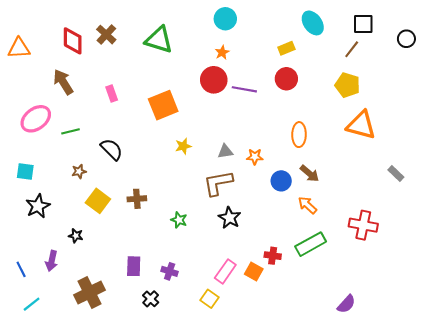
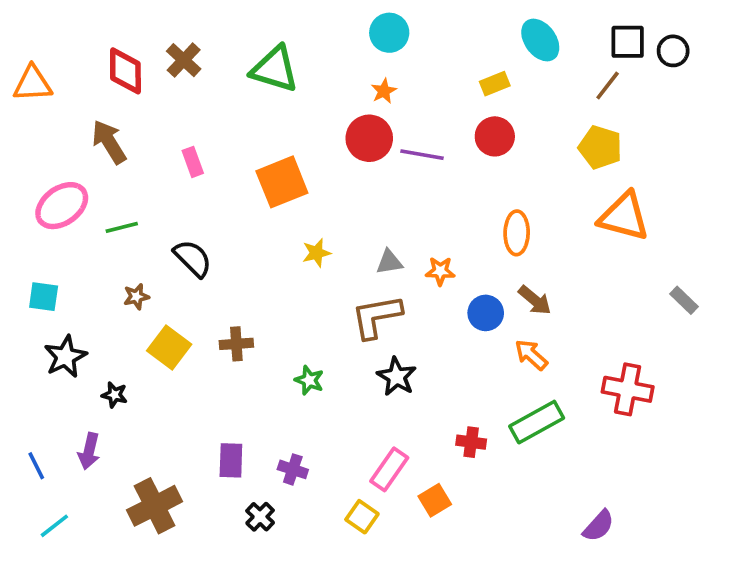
black circle: (406, 39) -> (673, 51), moved
black star: (76, 236) -> (115, 395), moved
orange square: (254, 271) -> (435, 500), moved, turned 30

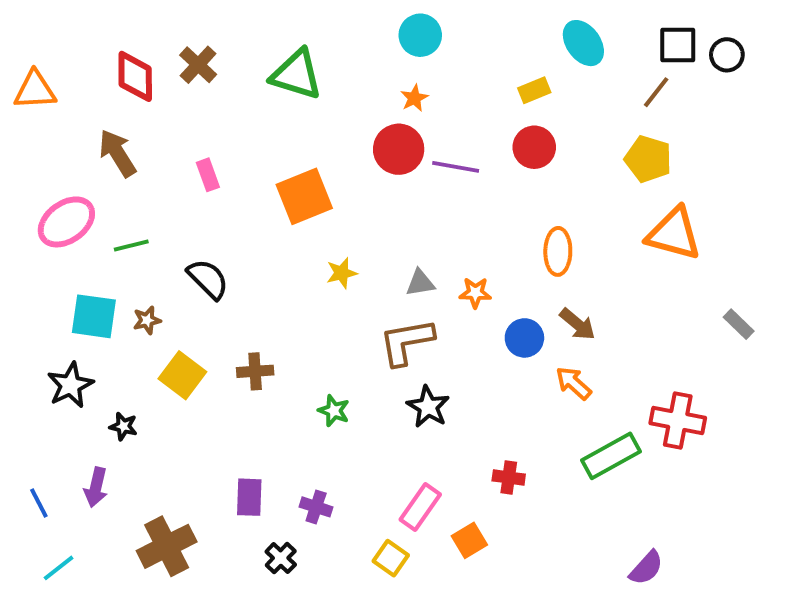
cyan square: (44, 297) -> (94, 316), moved, size x1.4
green rectangle: (537, 422) -> (611, 456), moved

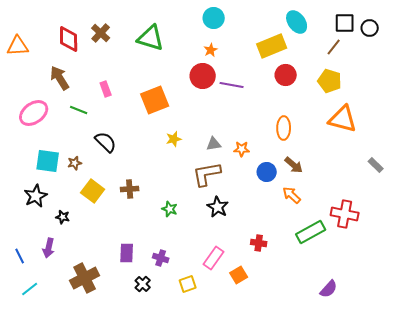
yellow rectangle: (534, 90) -> (272, 46), size x1.8
red circle: (534, 147) -> (286, 75), moved
green line: (131, 246) -> (79, 110), moved, turned 36
yellow square: (391, 558) -> (188, 284), moved, turned 36

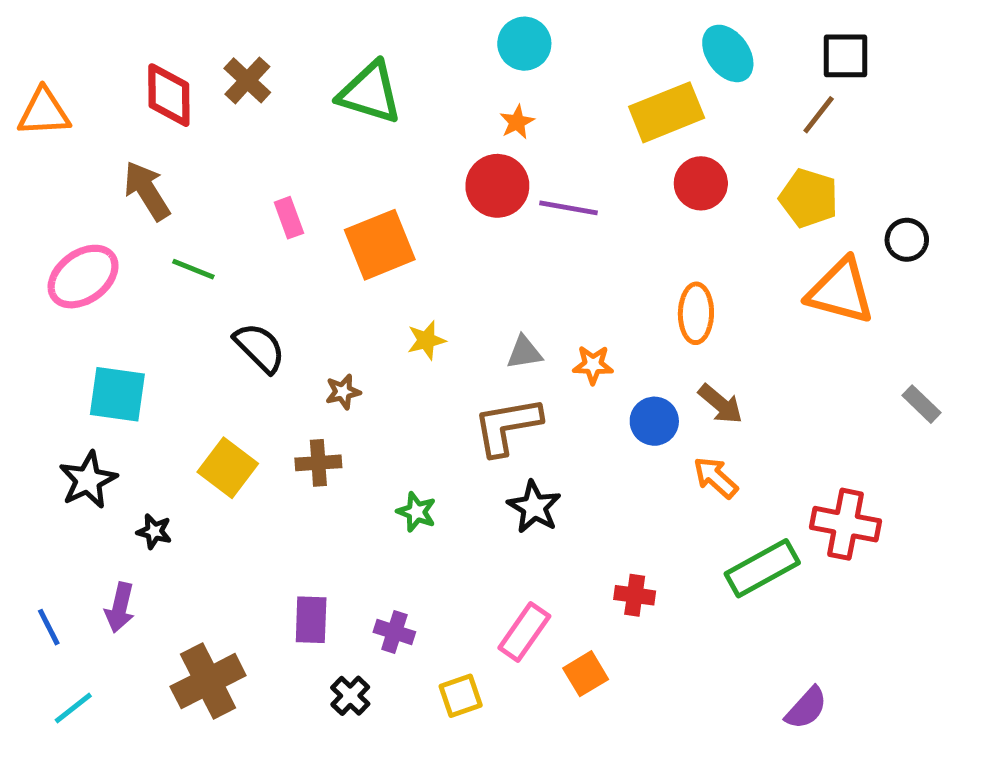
black circle: (370, 28) -> (907, 240), moved
pink rectangle: (106, 89) -> (289, 218), moved
brown star: (75, 163) -> (343, 392), moved

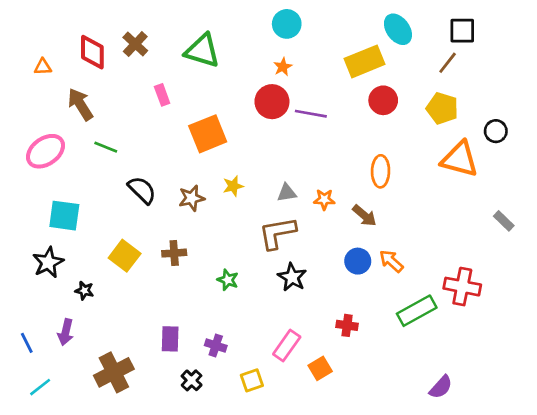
orange triangle: (44, 112) -> (43, 67), moved, size x0.6
pink rectangle: (289, 218) -> (162, 95), moved
brown star: (343, 392) -> (192, 198), moved, size x1.4
brown arrow: (720, 404) -> (364, 216), moved
blue circle: (654, 421) -> (358, 261), moved

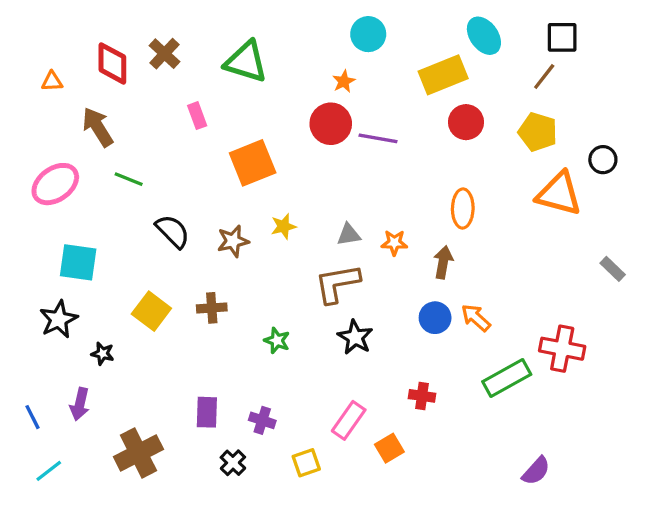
cyan circle: (287, 24) -> (368, 34), moved
brown arrow: (364, 216) -> (443, 262), turned -120

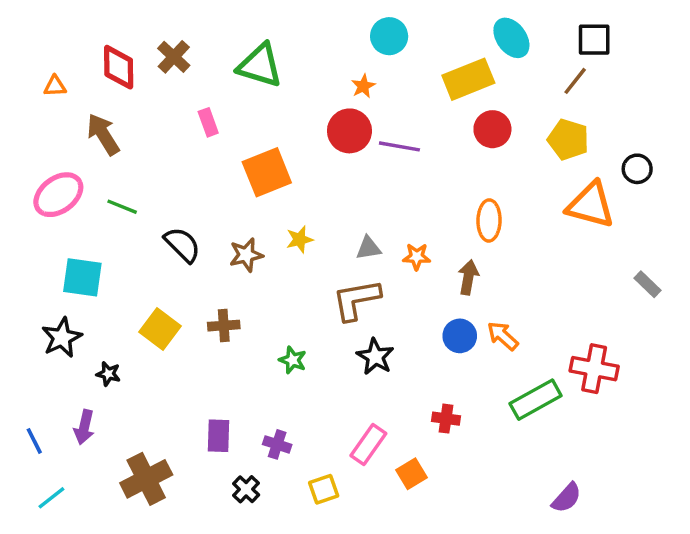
green line: (129, 179) -> (122, 207), moved

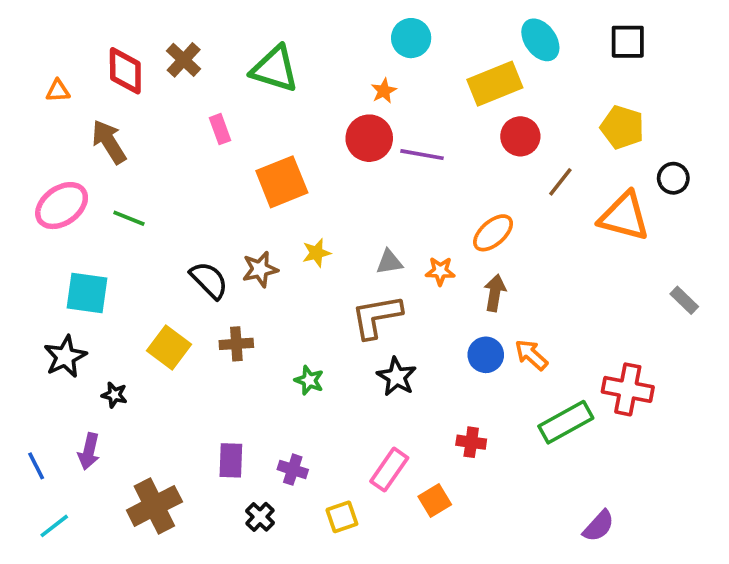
brown line: (575, 81) -> (560, 182), moved
yellow pentagon: (568, 140) -> (622, 127), moved
orange ellipse: (489, 220) -> (493, 233), moved, turned 48
black semicircle: (182, 245) -> (209, 280), moved

